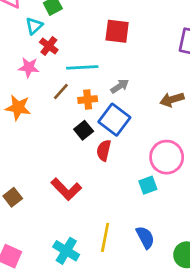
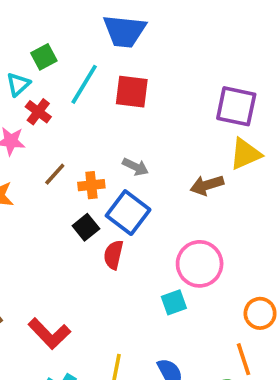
cyan line: (82, 67) -> (84, 84), moved, turned -56
gray arrow: (120, 86) -> (135, 167), turned 60
red L-shape: (66, 189) -> (49, 334), moved

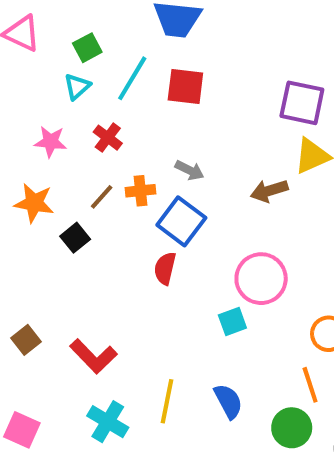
cyan triangle: (18, 84) -> (77, 86), moved
red cross: (38, 112) -> (108, 138), moved
brown line: (55, 174) -> (102, 197), moved
black square: (86, 227) -> (75, 238), moved

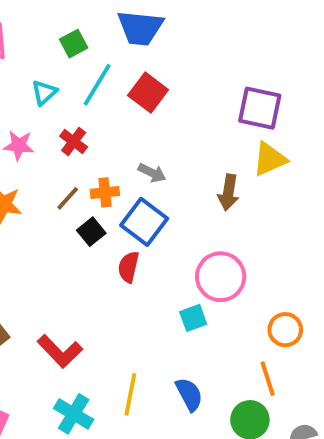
green square: (87, 48) -> (74, 44), moved
red square: (185, 86) -> (148, 93), turned 30
brown arrow: (269, 191) -> (228, 192), turned -64
black square: (75, 238) -> (91, 232), moved

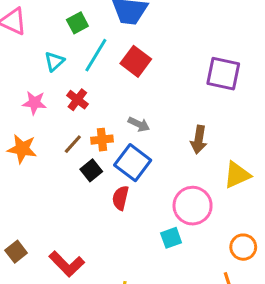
yellow triangle: (270, 159) -> (237, 175), moved

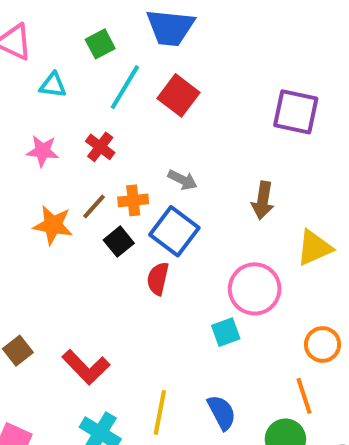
cyan triangle: (54, 61) -> (53, 85), moved, turned 50
orange star: (22, 149) -> (53, 225), moved

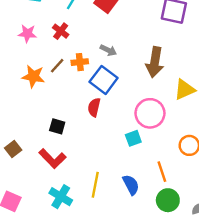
brown arrow: (263, 200) -> (155, 62), size x1.4
black square: (119, 242) -> (57, 126), moved, turned -35
orange line: (304, 396) -> (162, 172), moved

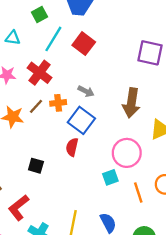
red cross: (61, 31) -> (39, 73), size x1.5
red L-shape: (52, 159) -> (19, 208), moved, turned 96
orange line: (162, 172) -> (138, 192), moved

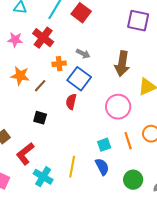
brown line: (36, 106) -> (40, 86), moved
cyan square: (110, 177) -> (104, 145), moved

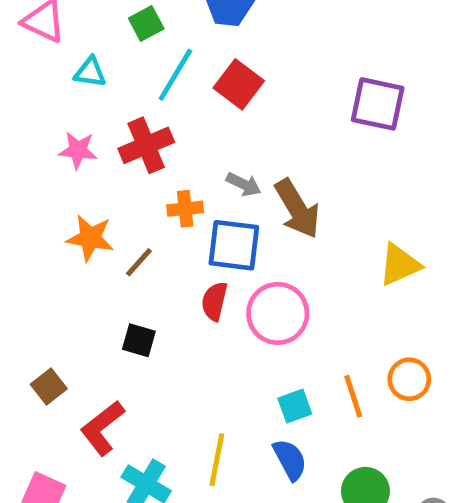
red cross: (43, 38) -> (146, 145), turned 30
brown arrow: (122, 64) -> (297, 209), moved, turned -40
blue square: (79, 79) -> (234, 245), turned -30
pink circle: (118, 107) -> (278, 313), moved

